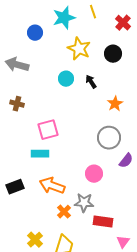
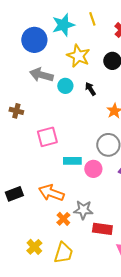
blue circle: (35, 33) -> (34, 40), size x1.6
gray arrow: (17, 65) -> (41, 75), moved
cyan rectangle: (40, 154) -> (72, 161), moved
pink circle: (94, 174) -> (93, 169), moved

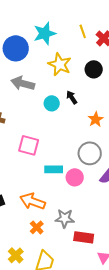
yellow line: (92, 19) -> (83, 31), moved
cyan circle: (65, 86) -> (52, 103), moved
pink square: (47, 137) -> (29, 145), turned 30
orange cross: (63, 219) -> (37, 227), moved

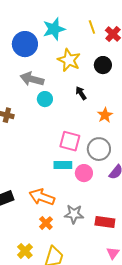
cyan circle: (52, 103) -> (45, 99), moved
pink square: (29, 145) -> (70, 141), moved
red rectangle: (84, 237) -> (105, 222), moved

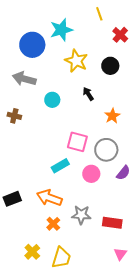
yellow line: (92, 27) -> (99, 14), moved
gray arrow: (32, 79) -> (24, 79), moved
cyan rectangle: (63, 165) -> (60, 166), moved, turned -30

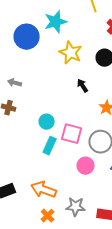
gray arrow: (24, 79) -> (15, 83), moved, size x0.6
cyan circle: (52, 100) -> (47, 122), moved
cyan rectangle: (60, 166) -> (50, 146), moved, turned -36

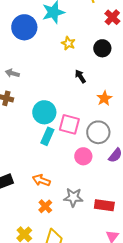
yellow star: (71, 53) -> (68, 43), size x0.6
cyan circle: (47, 122) -> (44, 112), size x1.5
orange arrow: (44, 190) -> (41, 180), size x0.7

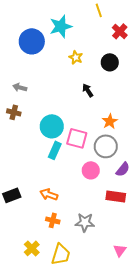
orange star: (104, 98) -> (110, 121), moved
gray star: (73, 197) -> (85, 222), moved
red rectangle: (104, 205) -> (116, 196), moved
orange cross: (45, 206) -> (53, 220), turned -32

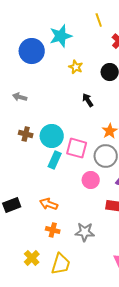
brown cross: (14, 112) -> (26, 134), moved

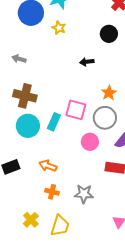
yellow star: (76, 67) -> (59, 28), moved
black arrow: (88, 100) -> (87, 62), turned -64
brown cross: (26, 134) -> (25, 96), size x1.6
cyan circle: (52, 136) -> (28, 126), moved

